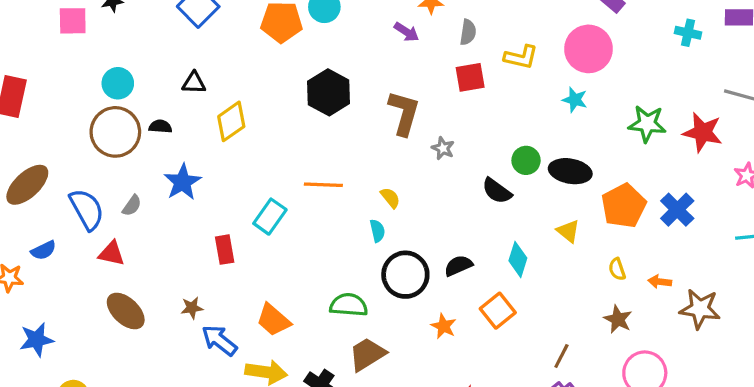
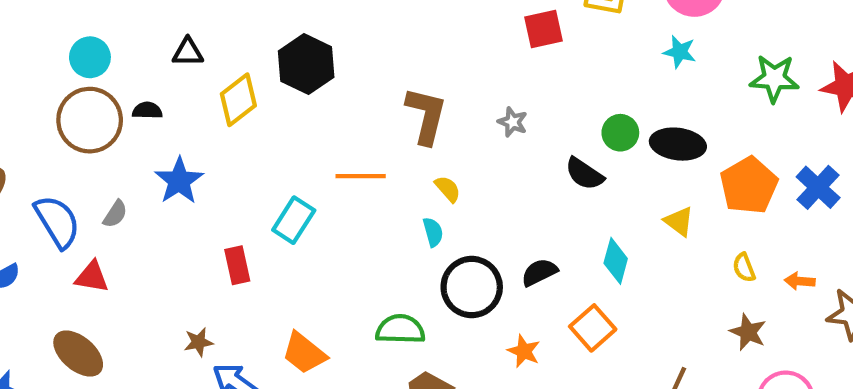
black hexagon: (329, 92) -> (306, 64), moved
brown L-shape: (404, 113) -> (426, 116), moved
brown ellipse: (126, 311) -> (78, 354), moved

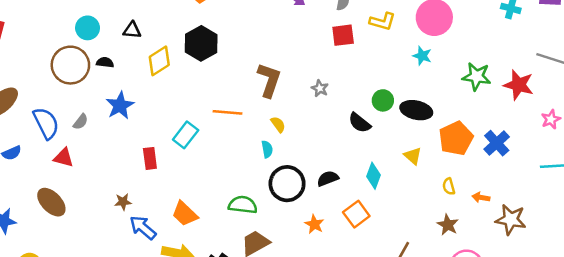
cyan circle: (90, 57) -> (88, 28), moved

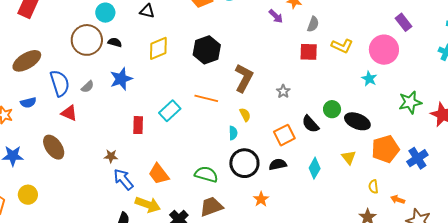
black triangle: (132, 30) -> (147, 11), moved
black hexagon: (201, 43) -> (207, 50), moved
green star: (477, 76) -> (410, 102), turned -30
orange square: (356, 214) -> (284, 135), moved

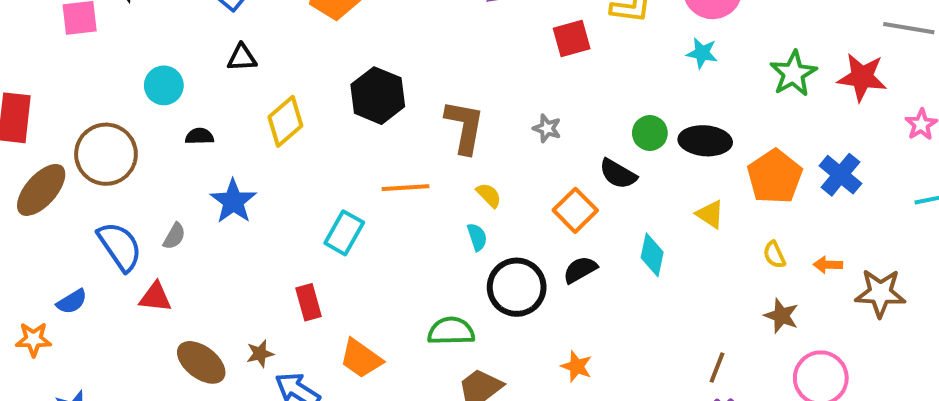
brown circle: (87, 40) -> (106, 154), moved
brown ellipse: (27, 61) -> (41, 190), moved
red rectangle: (138, 125) -> (308, 302), moved
brown ellipse: (54, 147) -> (201, 362), moved
orange star: (261, 199) -> (577, 366), moved

